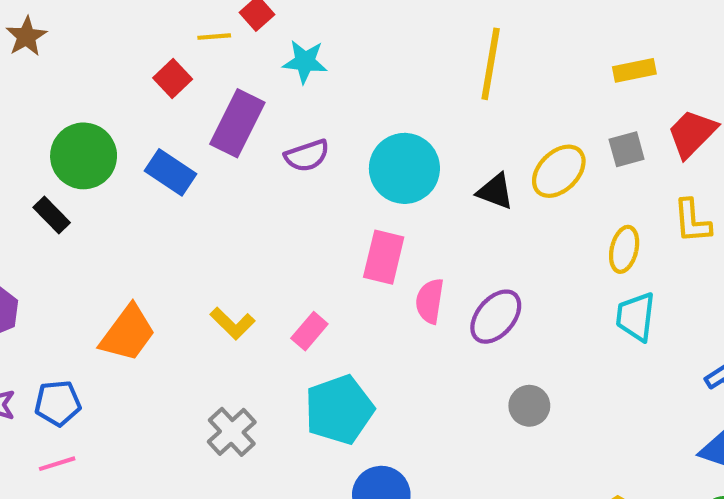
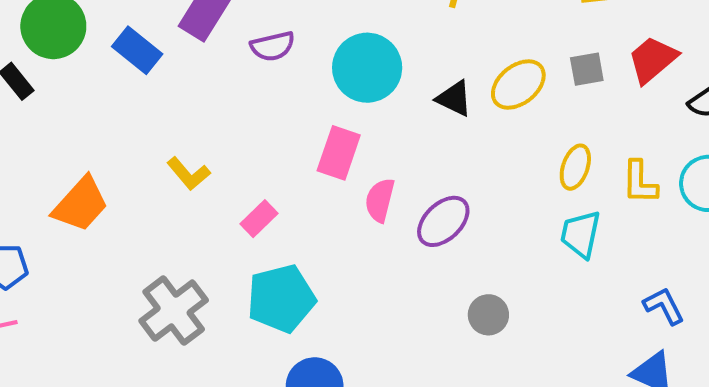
yellow L-shape: (692, 221) -> (640, 182), moved
yellow L-shape: (233, 323) -> (188, 174), moved
gray circle: (529, 406) -> (488, 315), moved
gray cross: (232, 432) -> (174, 311), size x1.4

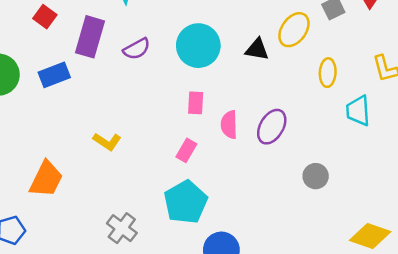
blue rectangle: (137, 50) -> (54, 75), turned -44
pink rectangle: (339, 153) -> (196, 103), size x0.7
yellow ellipse: (575, 167) -> (328, 73), moved
pink rectangle: (259, 219) -> (186, 150), moved
gray cross: (174, 311) -> (122, 228), size x0.7

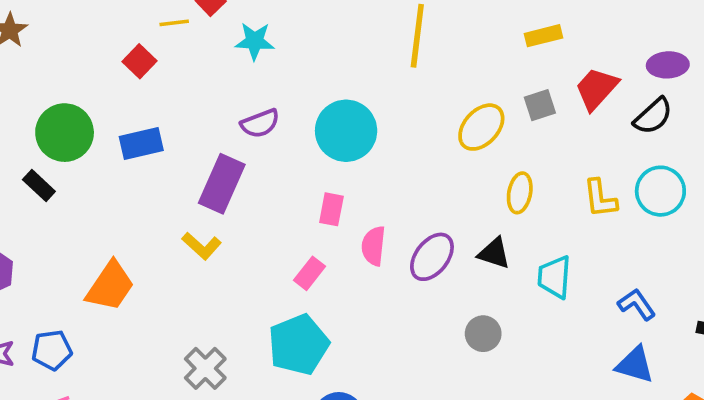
purple rectangle: (90, 37) -> (222, 184), moved
black triangle: (257, 49) -> (494, 253), moved
cyan trapezoid: (358, 111) -> (554, 277), moved

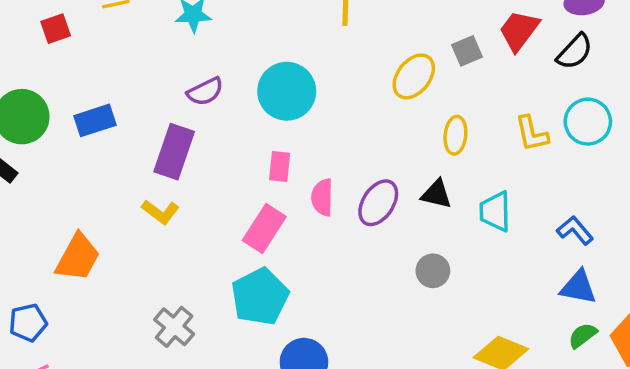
red square: (139, 61) -> (56, 29), moved, turned 32
pink rectangle: (309, 273) -> (264, 229), size x1.5

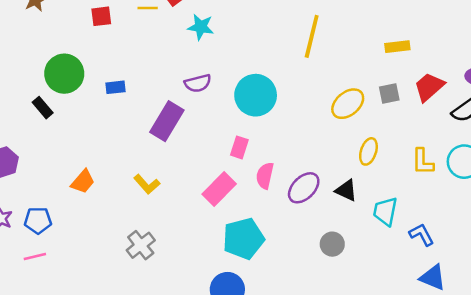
blue rectangle: (95, 120) -> (116, 87), size x0.7
yellow L-shape: (160, 212) -> (147, 184), moved
blue L-shape: (575, 230) -> (422, 235), moved
orange trapezoid: (78, 257) -> (83, 182), size x0.7
cyan pentagon: (260, 297) -> (244, 239), moved

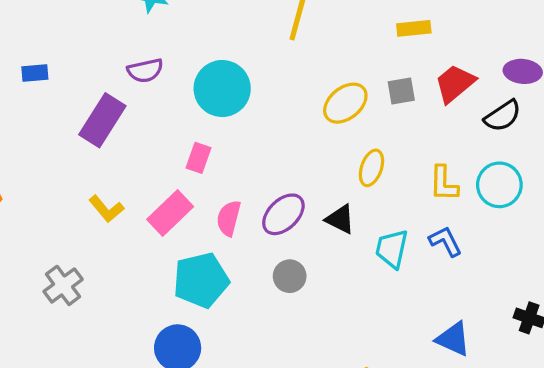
pink semicircle: (265, 176) -> (229, 218), moved
yellow L-shape: (147, 184) -> (106, 209), moved
blue L-shape: (422, 235) -> (445, 241), moved
gray circle: (332, 244) -> (290, 276), moved

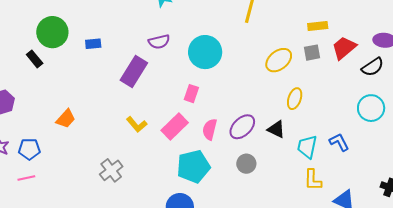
yellow rectangle: (414, 28) -> (318, 26), moved
yellow L-shape: (444, 183) -> (313, 180), moved

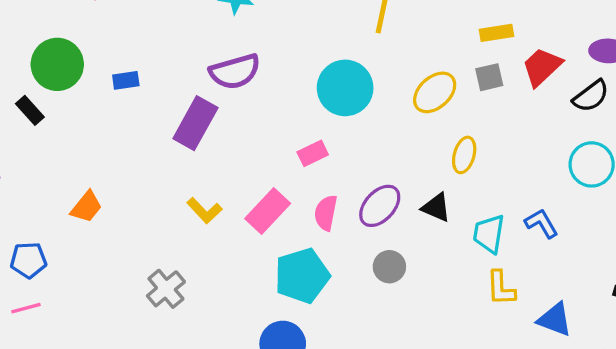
purple semicircle: (159, 42) -> (235, 72), size x1.4
cyan circle: (205, 52) -> (345, 88), moved
pink rectangle: (191, 94) -> (313, 153), moved, turned 48

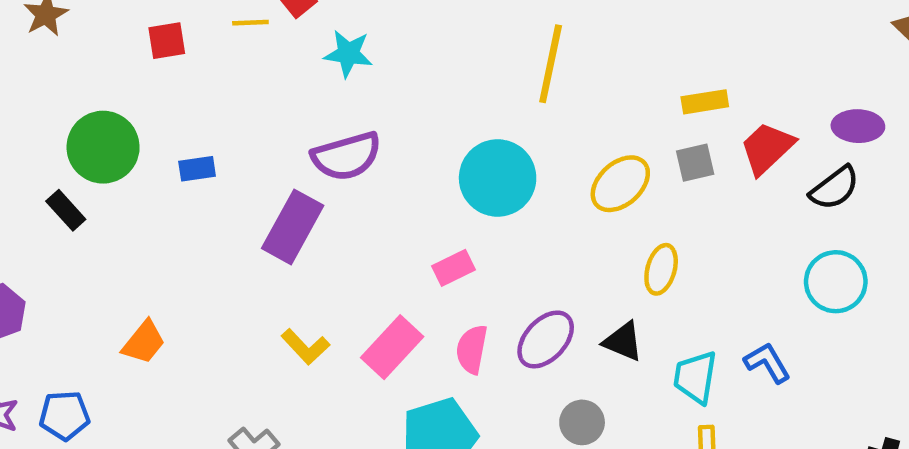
gray circle: (389, 267) -> (582, 422), moved

